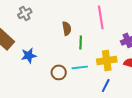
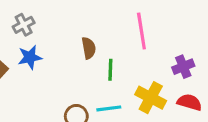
blue star: (29, 55) -> (30, 57), moved
yellow cross: (107, 60) -> (151, 98), turned 36

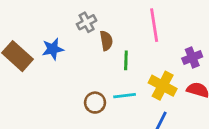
gray cross: (24, 25) -> (87, 22), moved

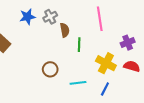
blue star: (53, 49) -> (27, 17), moved
cyan line: (125, 96) -> (78, 83), moved
brown circle: (95, 103) -> (50, 69), moved

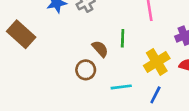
brown semicircle: (65, 30) -> (100, 49), moved, turned -32
yellow cross: (106, 63) -> (157, 62), turned 30

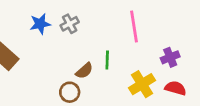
brown semicircle: (100, 49) -> (84, 71), turned 90

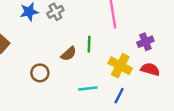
yellow cross: (142, 84) -> (120, 66), turned -30
brown circle: (70, 92) -> (40, 73), moved

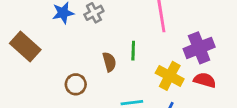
purple cross: (145, 42) -> (199, 48), size x1.5
brown semicircle: (69, 54) -> (109, 62), turned -63

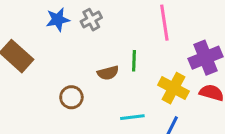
brown semicircle: (109, 62) -> (108, 73), turned 90

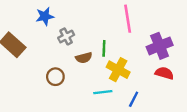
gray cross: (91, 20) -> (66, 36), moved
yellow cross: (174, 88) -> (118, 70), moved

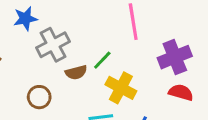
gray cross: (66, 36) -> (53, 45), size x1.5
green line: (104, 48) -> (102, 60), turned 42

